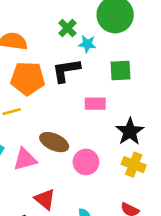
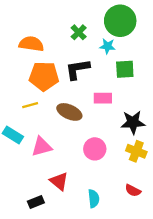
cyan star: (87, 44) -> (107, 46), moved
black star: (130, 131) -> (133, 122), turned 30
brown ellipse: (54, 142) -> (69, 112), moved

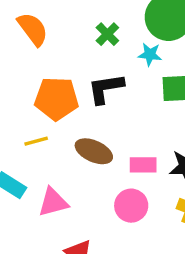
orange semicircle: (31, 44) -> (33, 29), moved, turned 45
pink rectangle: (103, 98) -> (143, 165), moved

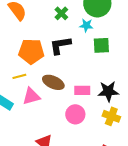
pink triangle: (53, 202) -> (31, 96), moved

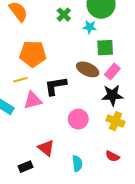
black L-shape: (60, 45) -> (56, 86), moved
brown ellipse: (53, 82) -> (88, 69), moved
pink rectangle: (82, 90) -> (112, 71), moved, turned -49

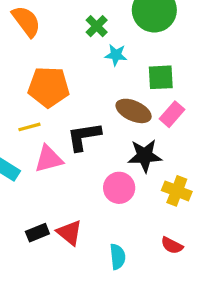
cyan star: (90, 27) -> (116, 55), moved
black star: (112, 95) -> (145, 156), moved
black rectangle: (26, 167) -> (37, 233), moved

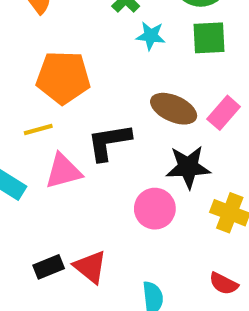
green square: (161, 77) -> (209, 38), moved

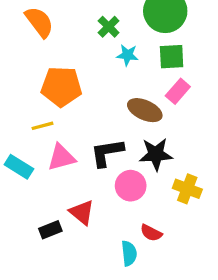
pink rectangle: (224, 113) -> (178, 91), moved
black L-shape: (109, 142) -> (107, 153), moved
red triangle: (90, 267) -> (82, 212), moved
red semicircle: (224, 284) -> (151, 233), moved

